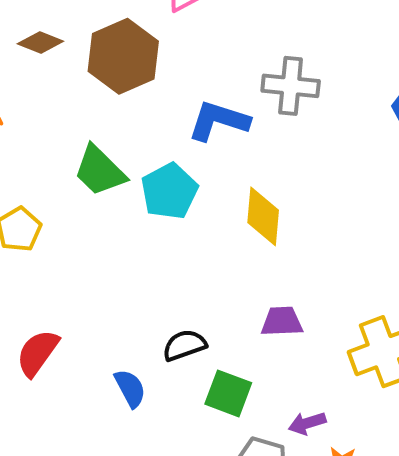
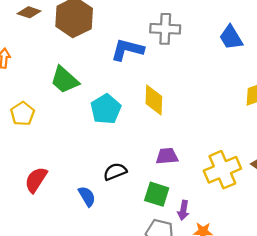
cyan pentagon: (169, 191) -> (106, 109), moved
green square: (228, 393) -> (157, 194), moved
purple arrow: (307, 423) -> (183, 210), turned -60

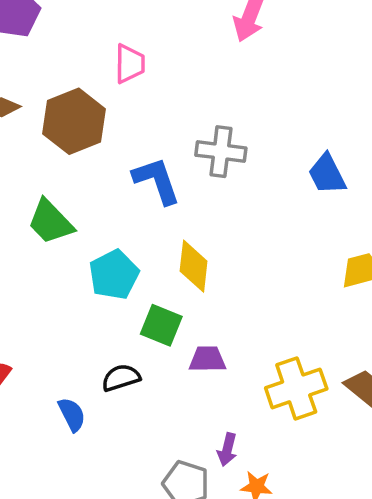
blue L-shape: (127, 50) -> (157, 181), turned 52
green square: (157, 194) -> (161, 325), moved

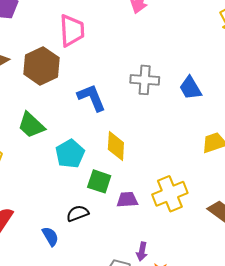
pink trapezoid: (130, 64) -> (72, 31), size x1.4
gray cross: (221, 152) -> (145, 80), moved
yellow cross: (296, 388) -> (170, 194), moved

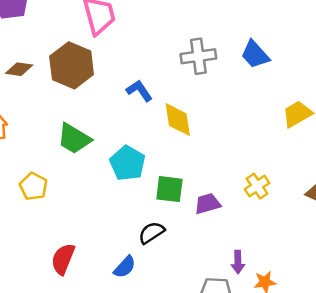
blue L-shape: (92, 98) -> (139, 91), size x0.7
yellow diamond: (116, 146) -> (178, 120), moved
yellow cross: (170, 194) -> (257, 186), size x0.6
blue semicircle: (50, 236) -> (125, 267), turned 84

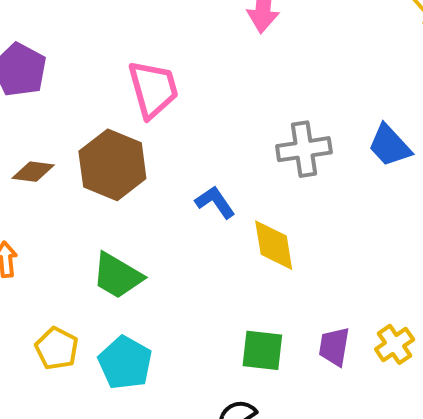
cyan pentagon: (128, 163) -> (125, 363), moved
purple trapezoid: (207, 204) -> (334, 347), moved, turned -64

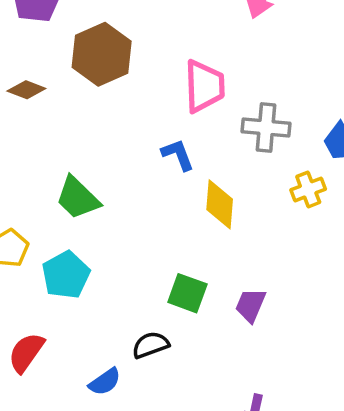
pink trapezoid: (153, 89) -> (204, 86), moved
brown hexagon: (112, 165) -> (102, 54), moved
yellow cross: (395, 344) -> (308, 189), moved

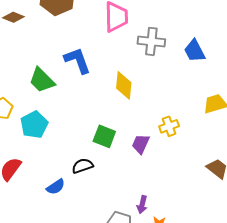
blue L-shape: (178, 155) -> (77, 60), moved, size x1.4
yellow cross: (308, 189) -> (169, 126), moved

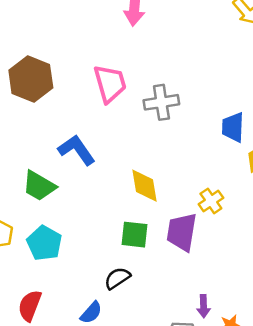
blue trapezoid: (195, 51) -> (233, 127), moved, turned 45
yellow diamond: (124, 85) -> (145, 186), moved
purple trapezoid: (141, 144) -> (182, 232), size x1.5

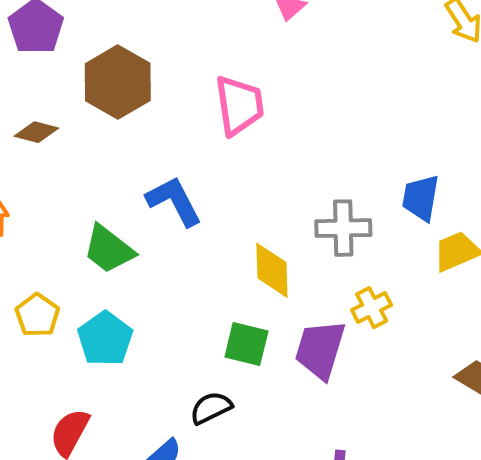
gray cross: (161, 102) -> (343, 228), moved

